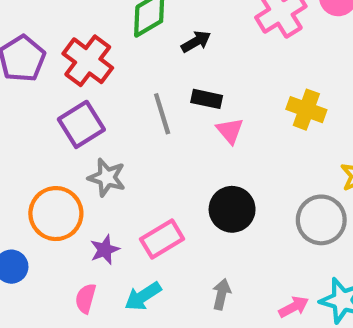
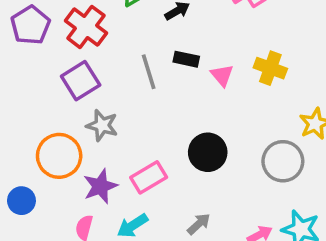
pink triangle: (230, 131) -> (222, 75), moved
purple star: (105, 250) -> (100, 186), size x1.4
gray arrow: (221, 294) -> (199, 224), turned 35

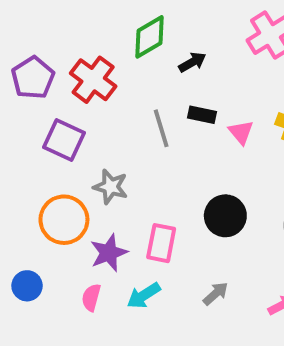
purple square: (81, 81) -> (64, 140), moved, turned -33
pink rectangle: (149, 177) -> (161, 243), turned -48
blue circle: (21, 201) -> (27, 286), moved

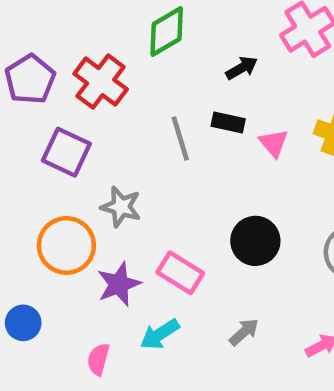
black arrow: (192, 62) -> (242, 68), moved
pink rectangle: (161, 243) -> (180, 273), turned -69
pink semicircle: (91, 297) -> (98, 359), moved

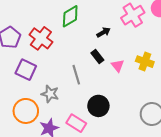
black rectangle: (228, 123) -> (97, 57), turned 40
gray line: (180, 138) -> (76, 75), moved
black circle: (255, 241) -> (98, 106), moved

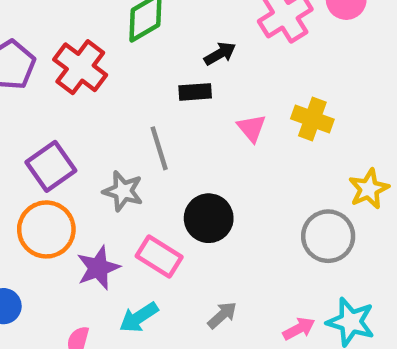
black rectangle: (97, 57) -> (195, 92), moved, turned -56
purple square: (26, 70) -> (51, 166), moved, turned 30
gray star: (50, 94) -> (123, 191), moved

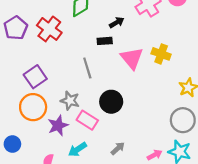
pink triangle: (252, 128) -> (132, 58), size x1.6
gray star: (123, 191) -> (70, 101), moved
gray circle: (328, 236) -> (183, 120), moved

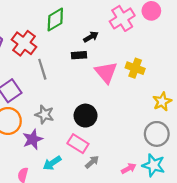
gray line: (87, 68) -> (42, 69), moved
pink rectangle: (87, 120) -> (78, 144), moved

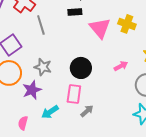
pink rectangle: (78, 144) -> (74, 94), turned 66
pink arrow: (129, 168) -> (121, 66), moved

